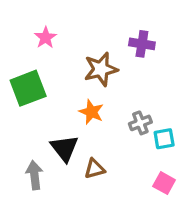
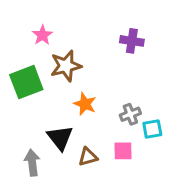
brown star: (101, 69) -> (66, 66), moved
pink square: (164, 183) -> (123, 151), moved, turned -30

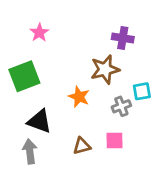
brown star: (66, 66) -> (105, 69), moved
cyan square: (152, 129) -> (142, 91), moved
black triangle: (60, 138) -> (39, 121), moved, turned -32

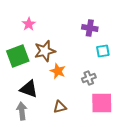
brown star: (105, 69) -> (45, 51), moved
cyan square: (142, 91) -> (103, 51), moved
pink square: (115, 140) -> (102, 103), moved, size x1.6

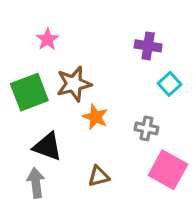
cyan square: (103, 51) -> (170, 84), turned -32
gray cross: (89, 78) -> (146, 128), turned 32
pink square: (102, 103) -> (168, 170), turned 30

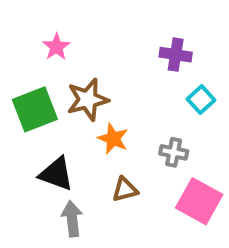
brown triangle: (99, 176) -> (125, 189), moved
gray arrow: (36, 183) -> (72, 219), moved

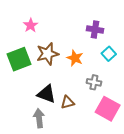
orange star: (113, 139) -> (75, 58), moved
black triangle: (56, 174) -> (46, 94), moved

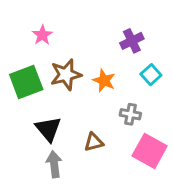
purple cross: (95, 30) -> (132, 41), turned -35
black triangle: (46, 94) -> (48, 129), moved, turned 30

